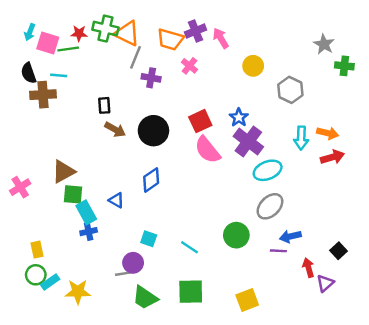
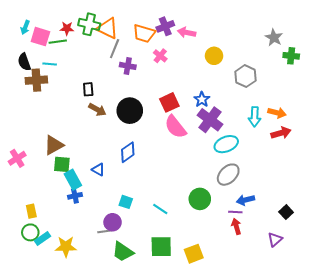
pink arrow: (221, 38) -> (187, 32), turned -48
red arrow: (308, 268) -> (236, 226), moved
yellow square: (247, 300) -> (194, 254), moved

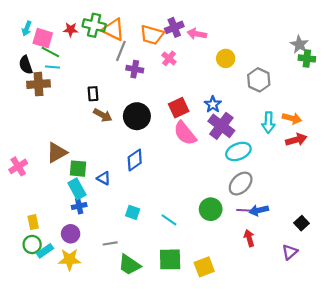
gray star: (274, 38) -> (299, 45), moved
green line: (58, 42) -> (50, 52), moved, turned 36
green square: (62, 164) -> (78, 169), moved
purple line: (235, 212) -> (244, 210), moved
purple circle: (113, 222) -> (71, 234), moved

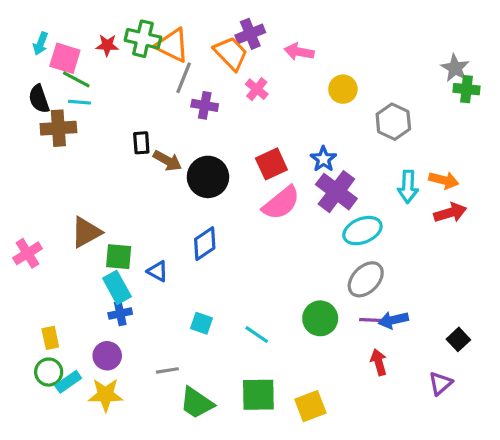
purple cross: (174, 27) -> (250, 34), moved
orange trapezoid: (152, 35) -> (231, 53), turned -150
brown arrow: (103, 115) -> (167, 161), moved
pink semicircle: (185, 133) -> (281, 203), turned -90

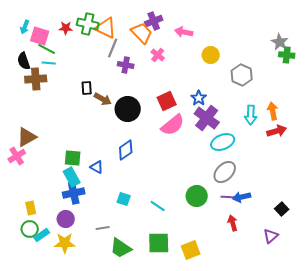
orange arrow: (444, 180) -> (273, 111), turned -114
brown triangle: (86, 232) -> (27, 137), moved
blue cross: (120, 313) -> (74, 193), size x1.5

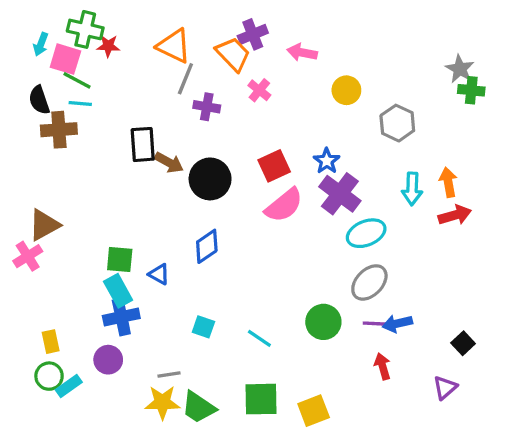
green cross: (88, 24) -> (85, 29), moved
black rectangle: (87, 88) -> (143, 144), size x1.5
yellow star: (65, 243) -> (162, 402), moved

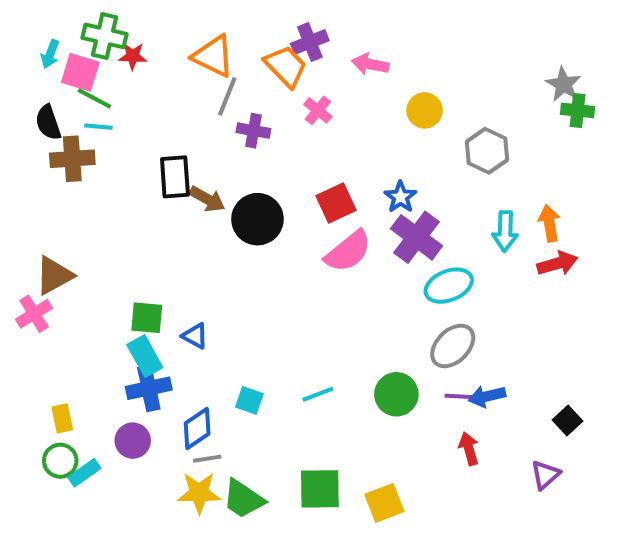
blue diamond: (207, 246) -> (197, 429), moved
cyan line: (259, 338) -> (318, 394), moved, turned -55

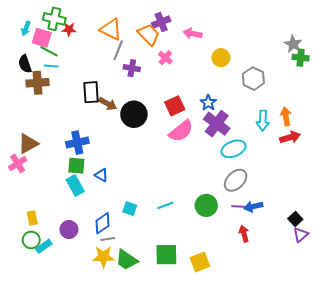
blue cross: (149, 388) -> (77, 143), moved
purple triangle: (545, 475) -> (301, 235), moved

